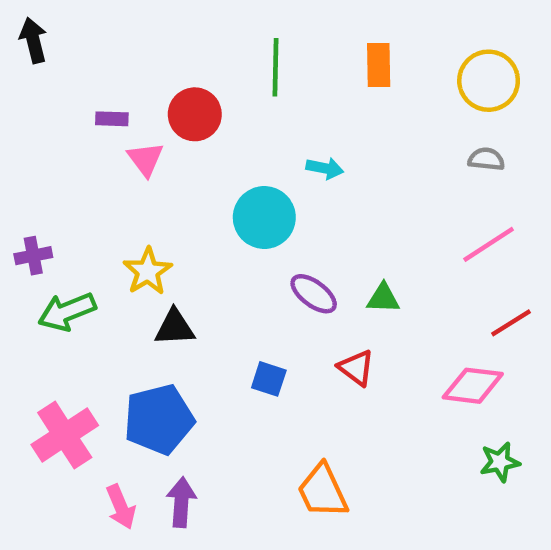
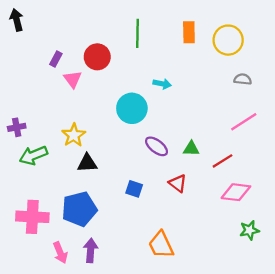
yellow circle: (489, 81) -> (228, 40), moved
purple rectangle: (112, 119) -> (56, 59), turned -64
red line: (511, 323) -> (223, 161), moved
pink cross: (65, 435) -> (32, 217), turned 36

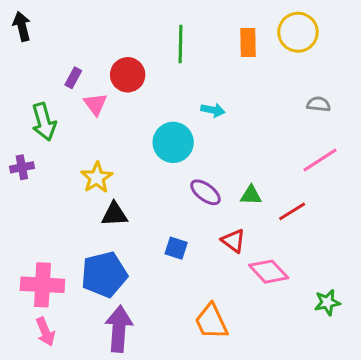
yellow circle: (228, 40) -> (298, 32), moved
green arrow: (33, 155) -> (44, 122), moved, turned -84
pink diamond: (236, 192) -> (269, 272), moved, turned 40
purple arrow: (91, 250) -> (119, 329), size x1.4
pink arrow: (60, 253) -> (45, 332), moved

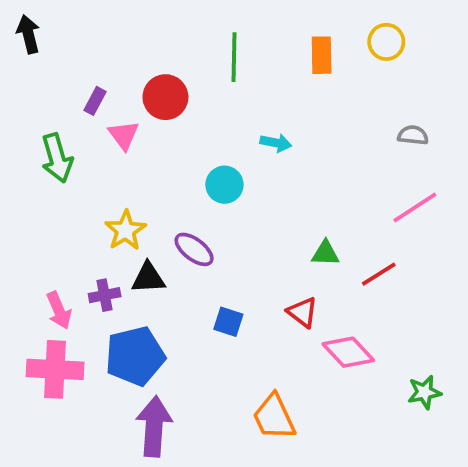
yellow circle: (298, 32) -> (386, 42), size x0.7
cyan circle: (173, 142) -> (224, 185), size x0.7
purple cross: (22, 167) -> (105, 295), moved
purple ellipse: (205, 192) -> (194, 249), moved
pink arrow: (45, 332) -> (59, 310), moved

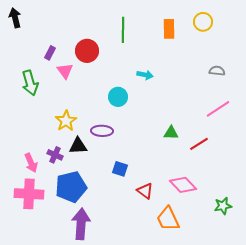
purple ellipse: (194, 249) -> (102, 131), turned -35
purple cross: (105, 295) -> (55, 155), turned 35
red triangle: (303, 312) -> (145, 191), moved
orange trapezoid: (274, 417) -> (168, 219), moved

